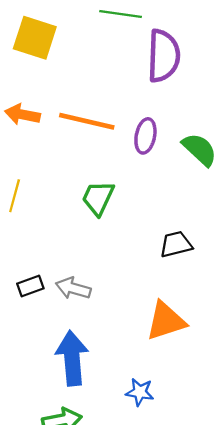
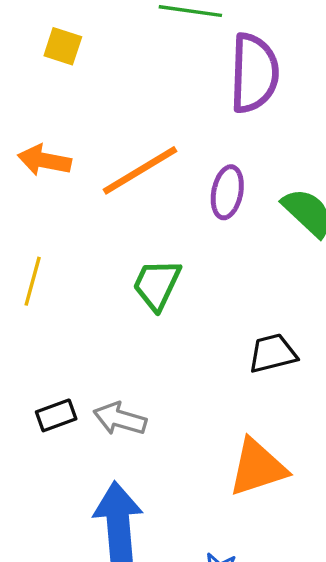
yellow square: (35, 38) -> (63, 46), size x0.6
orange line: (87, 121) -> (140, 170), turned -44

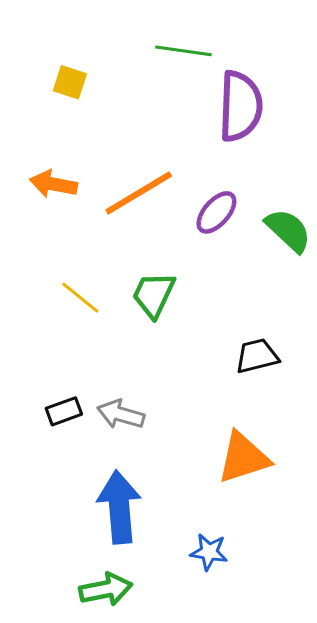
purple ellipse: (227, 192) -> (216, 212), turned 30
yellow line: (33, 281) -> (80, 298), moved, turned -66

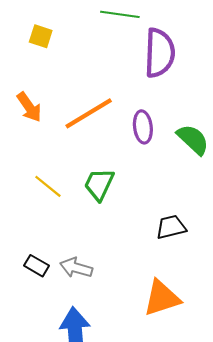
orange arrow: (53, 184) -> (29, 107), turned -136
purple ellipse: (216, 212) -> (143, 127), turned -48
black rectangle: (64, 411) -> (36, 266), turned 50

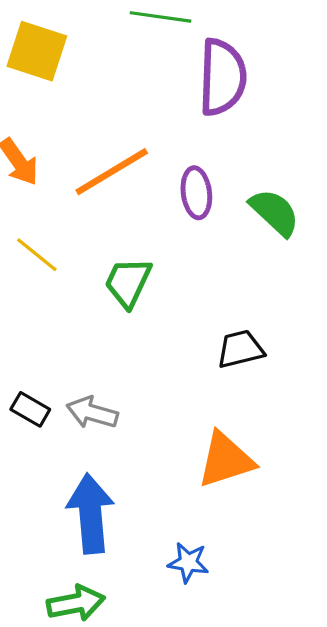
yellow square: (41, 36) -> (37, 51), size x1.6
yellow line: (48, 186) -> (37, 255), moved

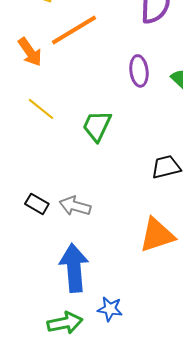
orange line: (112, 172) -> (74, 30), moved
blue star: (188, 562) -> (110, 309), moved

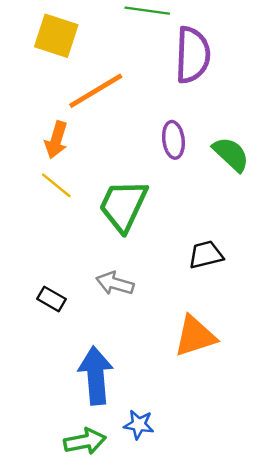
orange arrow: (30, 52) -> (56, 140), moved, turned 52
green trapezoid: (97, 126) -> (123, 206), size x1.4
gray arrow: (75, 206) -> (115, 283), moved

